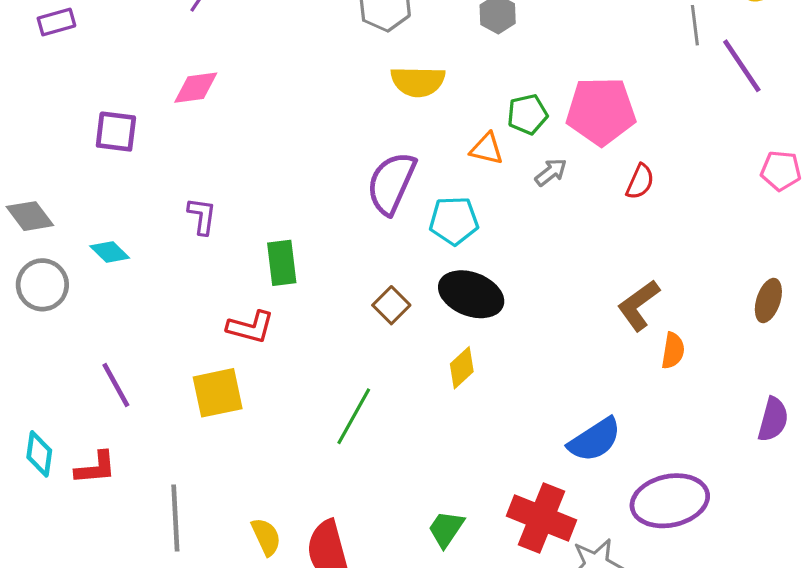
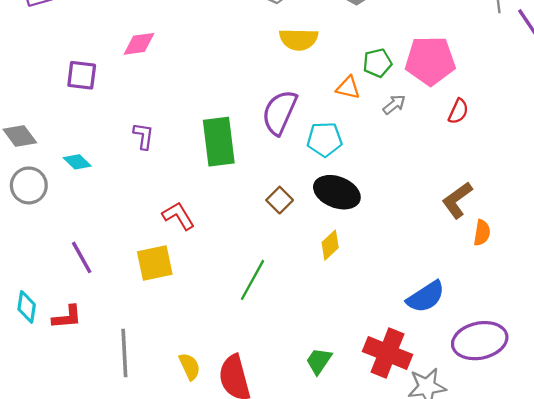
green rectangle: (282, 263) -> (219, 142), moved, size x1.5
red L-shape: (250, 327) -> (178, 216), turned -136

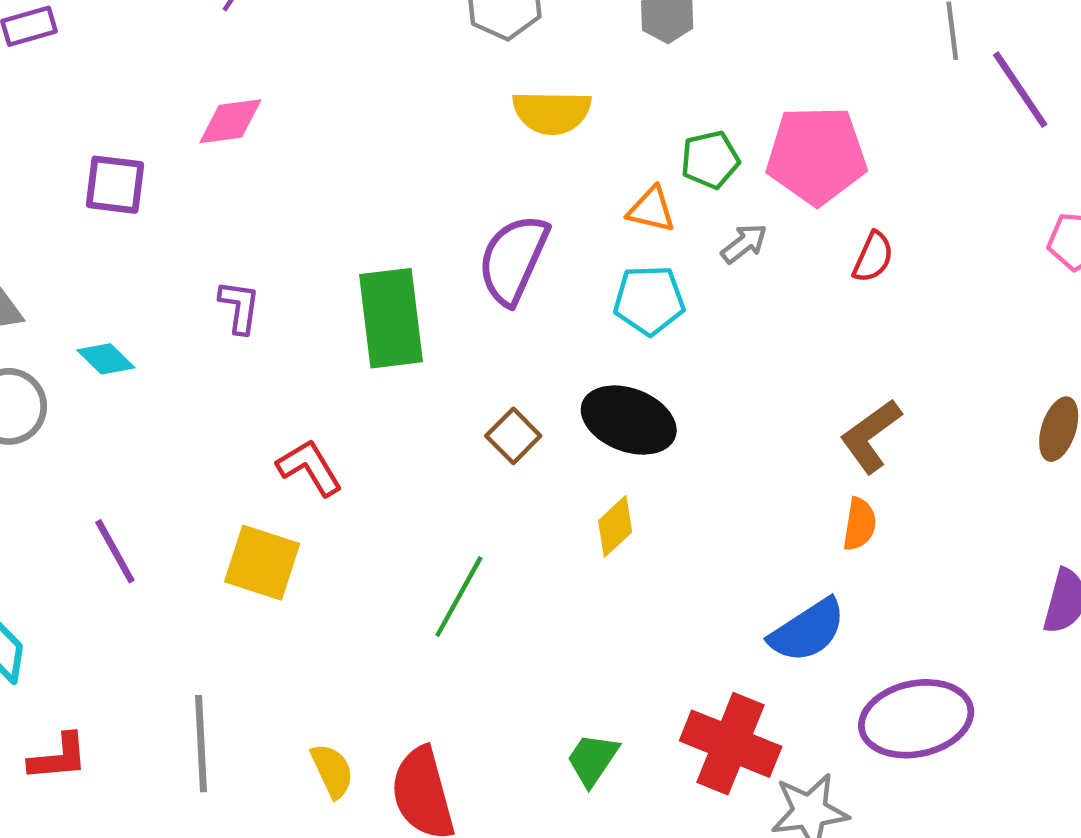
cyan pentagon: (325, 139) -> (649, 300), moved
orange semicircle: (482, 233) -> (860, 524), moved
yellow square: (155, 263) -> (262, 563), turned 30
red L-shape: (67, 317) -> (58, 757), moved

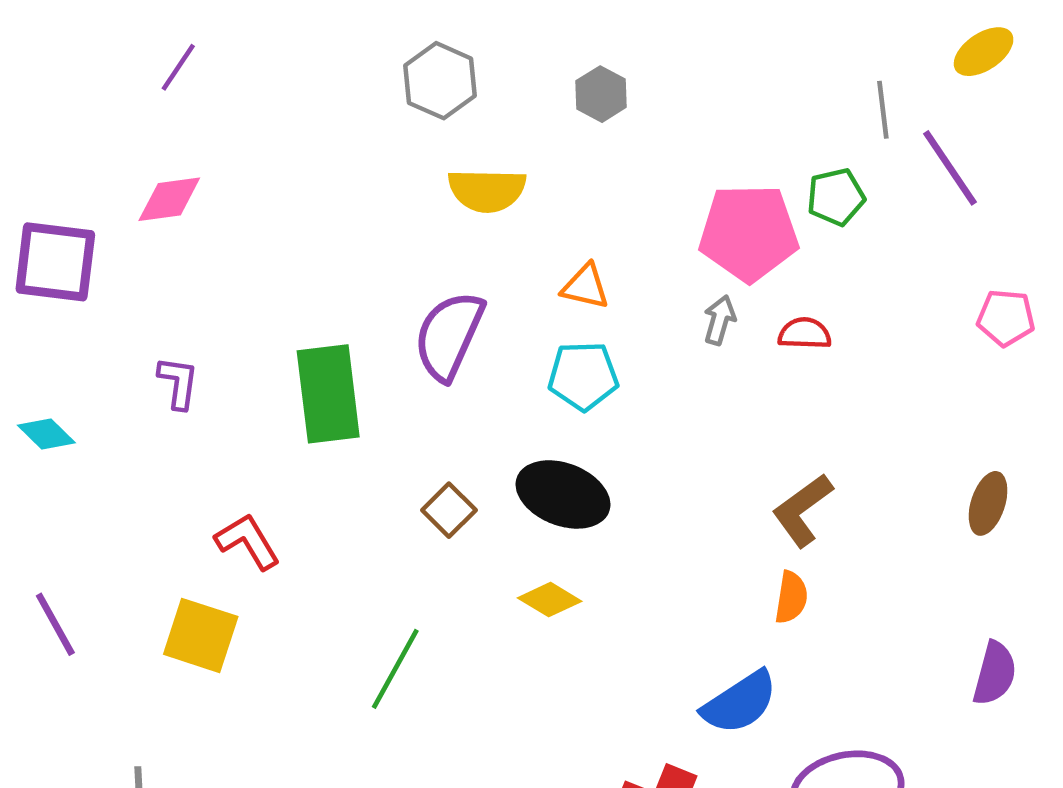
green pentagon: (710, 160) -> (836, 197), moved
purple square: (115, 185) -> (55, 262), size x1.4
gray arrow: (744, 243) -> (720, 320), moved, turned -36
red semicircle: (873, 257) -> (805, 333), turned -112
yellow diamond: (615, 526) -> (550, 600), turned 74

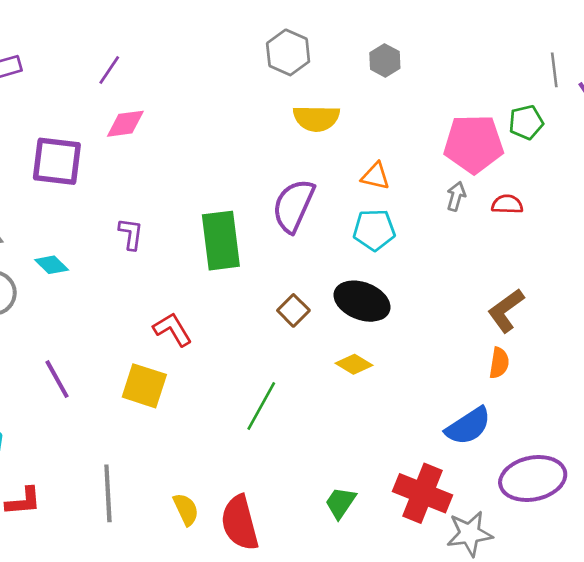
purple line: (178, 67) -> (109, 70), moved

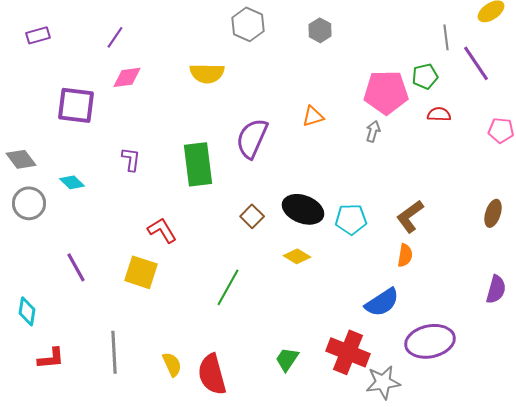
yellow semicircle: (316, 118) -> (207, 73), moved
orange triangle: (375, 176) -> (313, 116), turned -30
red semicircle: (507, 204) -> (439, 114), moved
cyan pentagon: (374, 230) -> (351, 219), moved

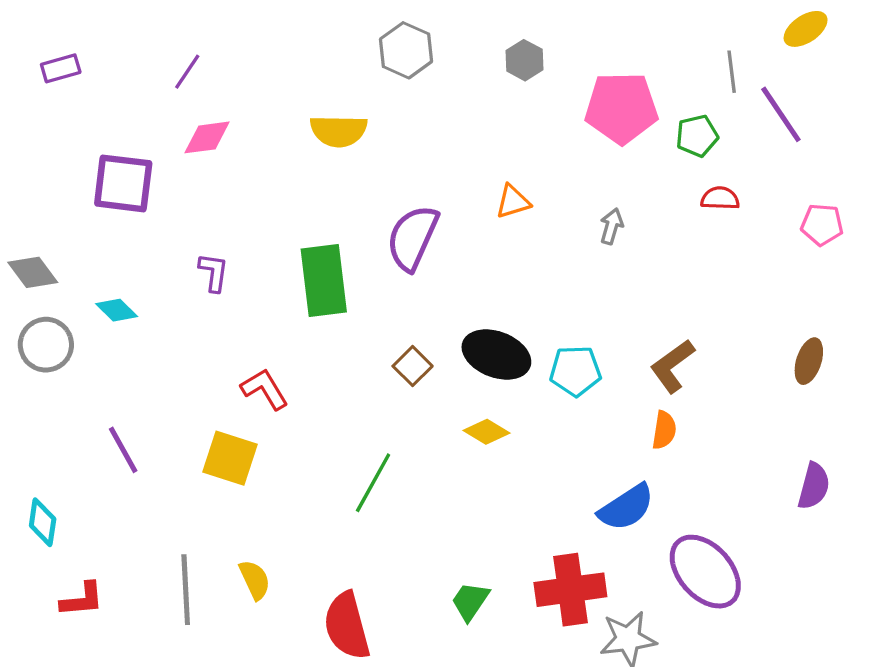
pink pentagon: (386, 92) -> (621, 108), moved
purple ellipse: (430, 341) -> (705, 572), turned 60
red cross: (348, 352) -> (570, 590), turned -30
yellow semicircle: (172, 364) -> (255, 580), moved

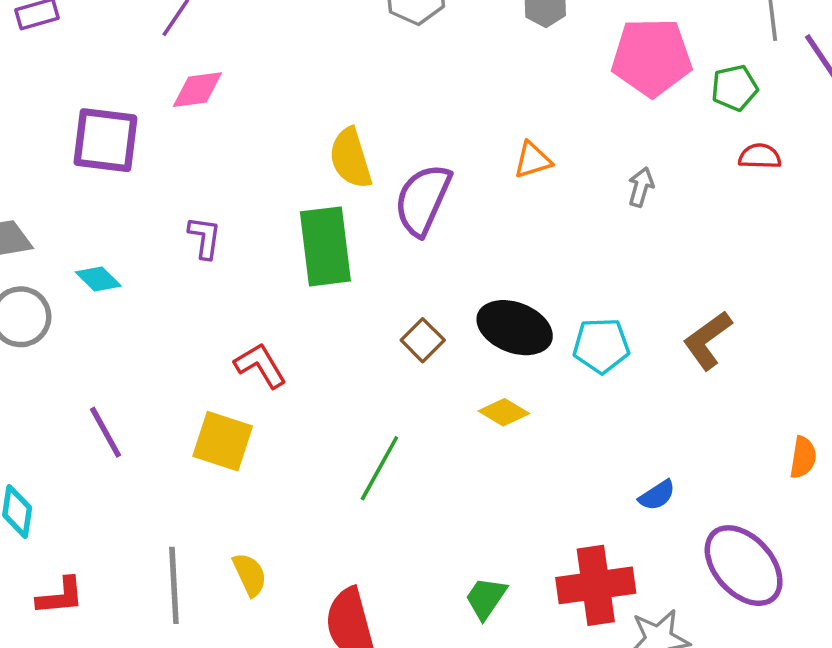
yellow semicircle: (339, 131) -> (351, 158), moved, turned 72
orange semicircle: (664, 430) -> (803, 457), moved
blue semicircle: (626, 507) -> (657, 495), size x0.6

